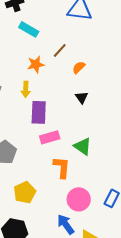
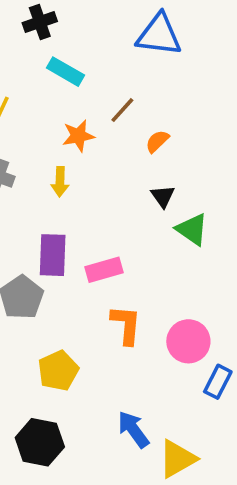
purple rectangle: (39, 112) -> (53, 255), moved
green triangle: (83, 146) -> (192, 229), moved
pink circle: (79, 199) -> (188, 341), moved

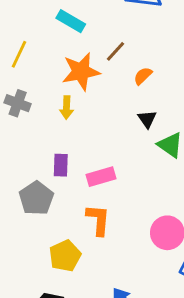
orange star: (78, 136) -> (81, 72), size x1.5
purple rectangle: (53, 255) -> (61, 165), size x0.7
orange L-shape: (126, 325) -> (98, 220), moved

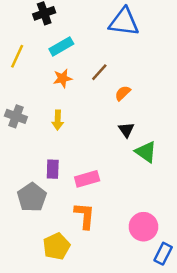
cyan rectangle: (71, 21) -> (61, 46), turned -60
yellow line: (19, 54) -> (17, 56), moved
orange star: (81, 72) -> (63, 78), moved, size x0.6

